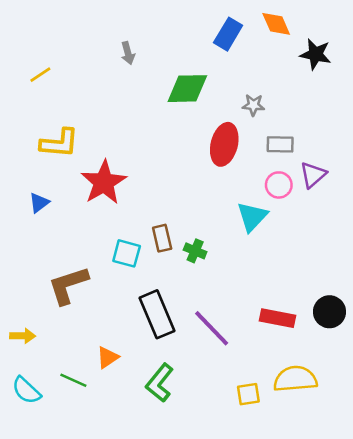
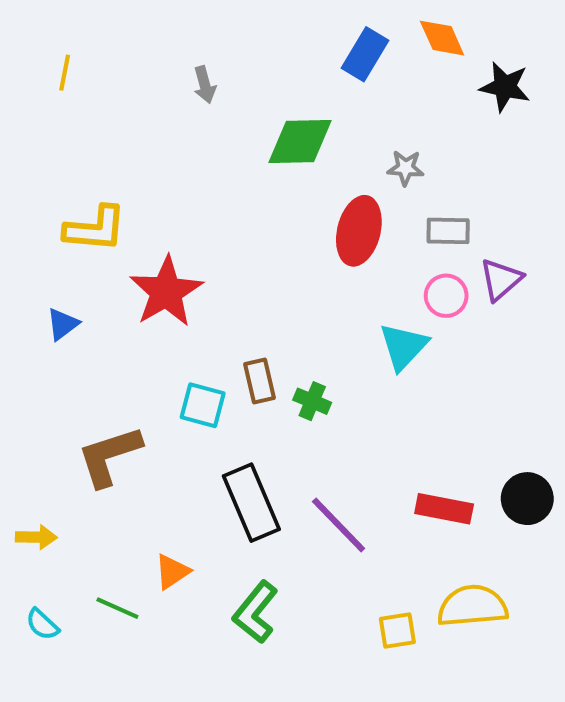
yellow line: (40, 75) -> (65, 73), moved, turned -45
cyan semicircle: (26, 390) -> (42, 624), size x0.7

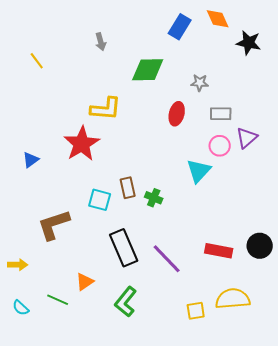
yellow line: (65, 73) -> (37, 61), moved, turned -48
yellow L-shape: (95, 229) -> (106, 109), moved
red ellipse: (359, 231) -> (177, 114), size x0.7

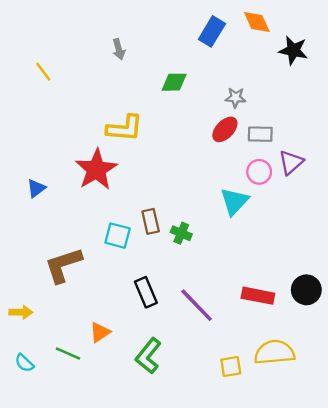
green diamond: (148, 70) -> (174, 82), size x0.7
red ellipse: (177, 114) -> (225, 129), moved, turned 30
black rectangle: (124, 248) -> (146, 292), size x0.7

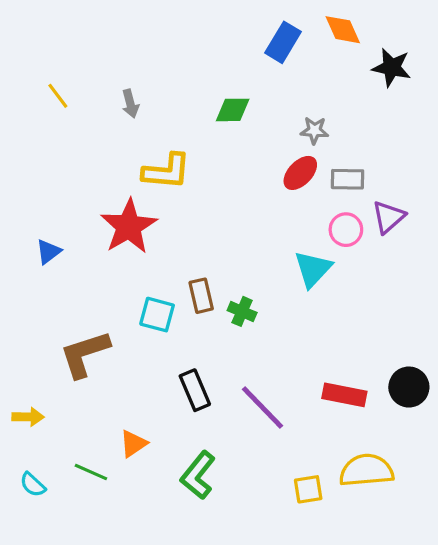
gray arrow: (119, 49) -> (130, 104), moved

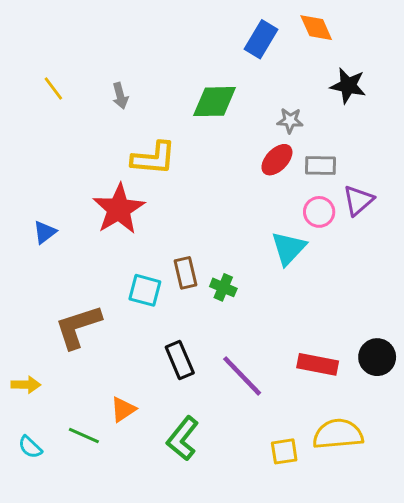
black star: (392, 67) -> (348, 86), moved
green diamond: (233, 110) -> (215, 102), size x1.4

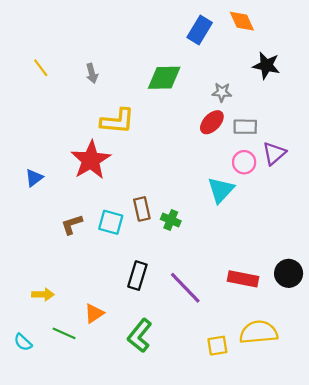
brown L-shape: (78, 327) -> (72, 224), moved, size x0.6
black rectangle: (180, 360) -> (137, 276), turned 40
yellow arrow: (26, 385) -> (43, 294), moved

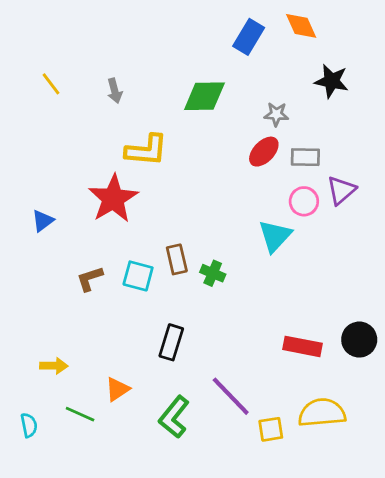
purple line: (185, 288) -> (231, 396), moved
cyan semicircle: (23, 342) -> (29, 425), turned -144

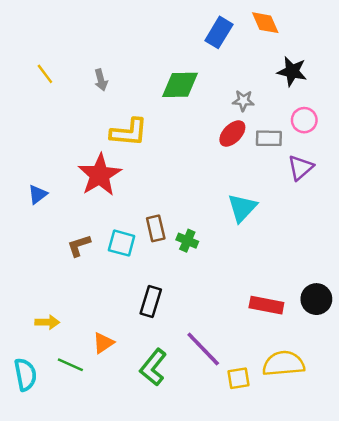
pink circle: (304, 201) -> (304, 120), moved
cyan semicircle: (29, 425) -> (25, 375), size x1.5

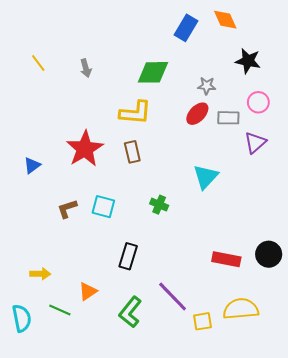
yellow L-shape: (129, 132) -> (135, 113), moved
brown rectangle: (156, 228) -> (132, 152), moved

